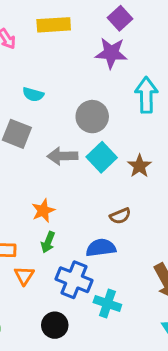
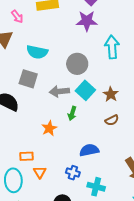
cyan semicircle: (33, 94) -> (37, 52), size x1.5
brown semicircle: (120, 216) -> (112, 120), moved
green arrow: (48, 242) -> (72, 113), moved
blue cross: (74, 280) -> (73, 173), size x0.6

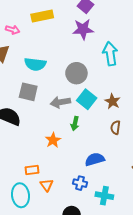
pink arrow: (17, 16) -> (13, 30), turned -32
brown semicircle: (112, 120) -> (115, 128), turned 128

